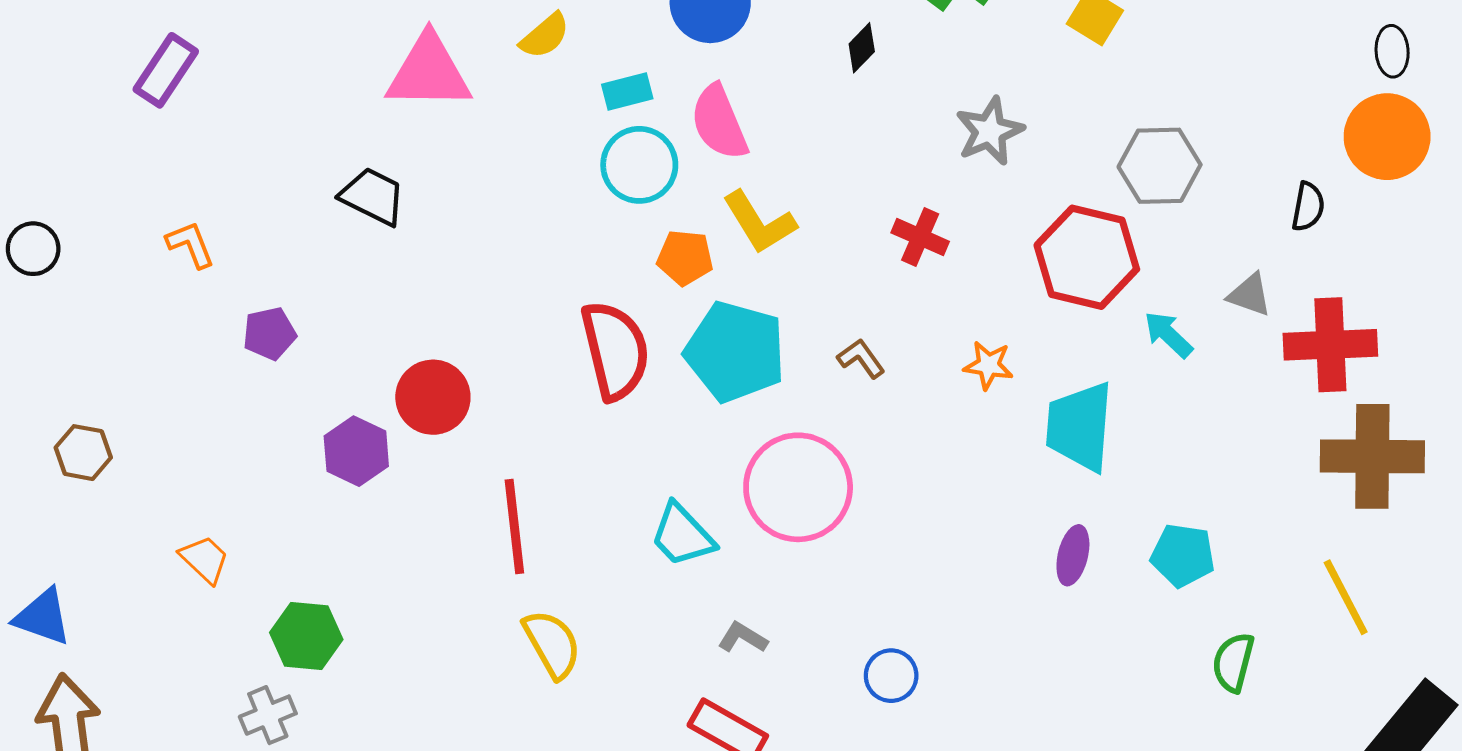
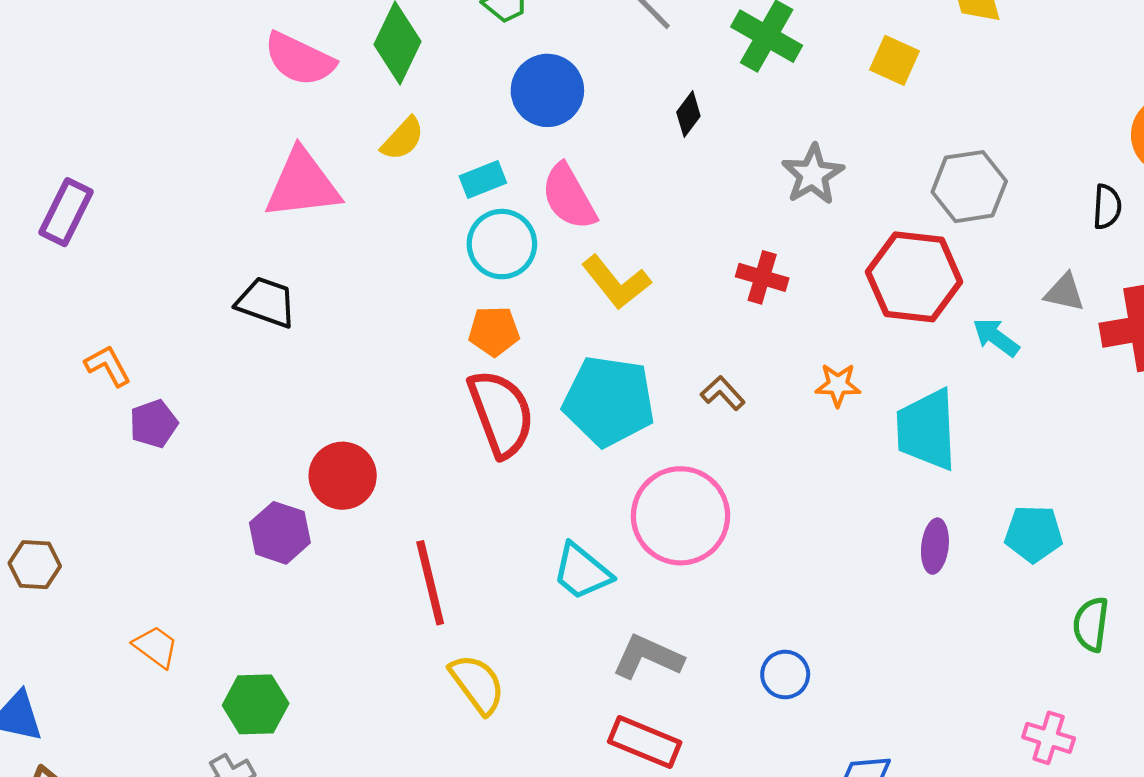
orange pentagon: (685, 258) -> (494, 331), moved
purple pentagon: (269, 334) -> (154, 424), moved
gray L-shape: (743, 638) -> (648, 657), size x1.6

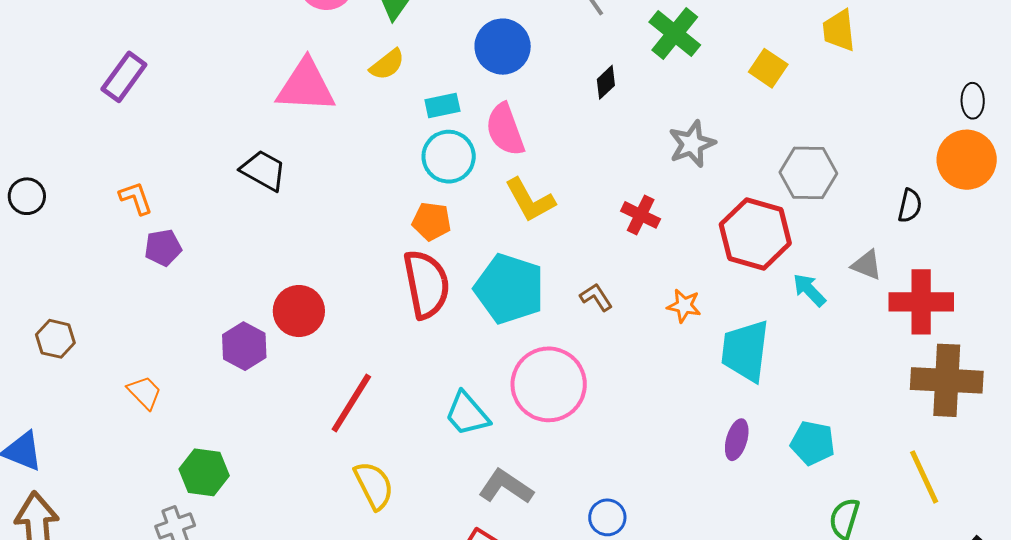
red line: (430, 583) -> (351, 403), turned 36
orange trapezoid: (156, 647) -> (144, 392), moved

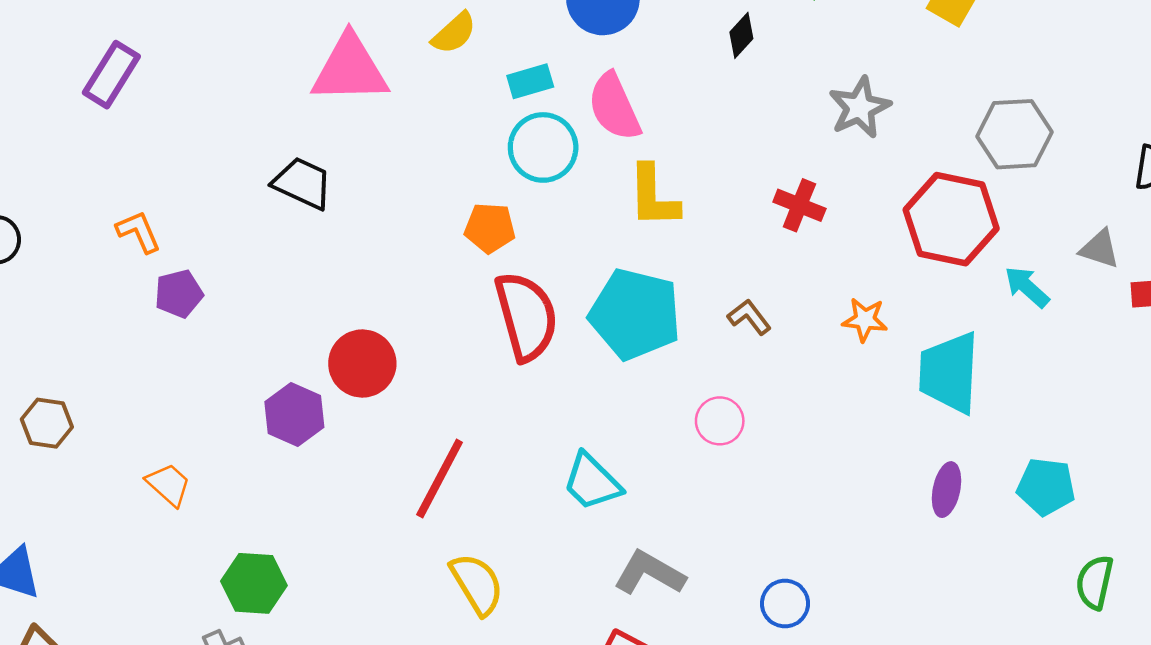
yellow L-shape: (530, 200) -> (653, 196), turned 32
orange pentagon: (431, 221) -> (490, 228), moved
pink circle: (549, 384) -> (720, 421), moved, size x0.5

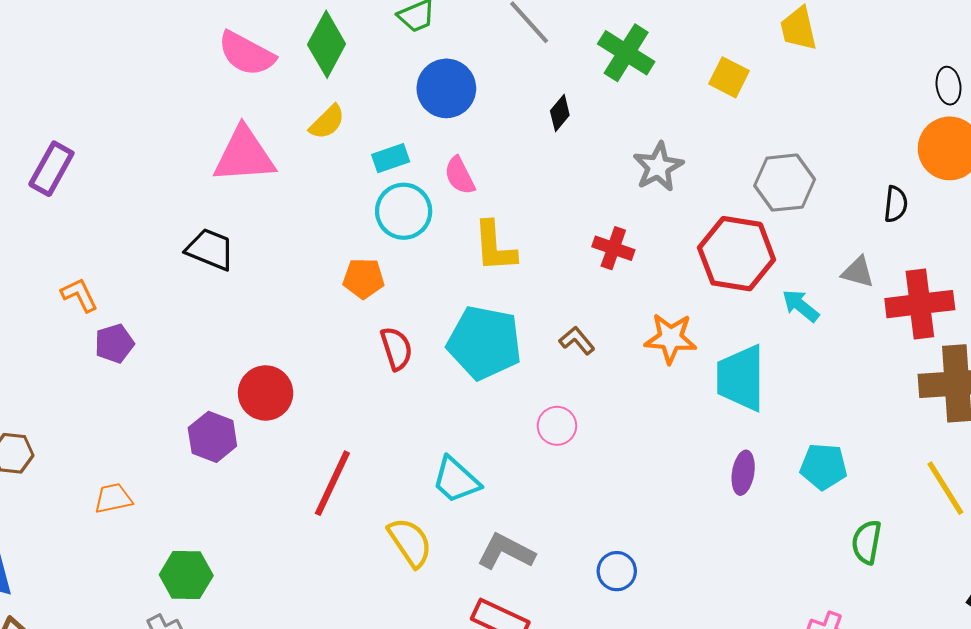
pink semicircle: (614, 107) -> (460, 176), size x0.7
red semicircle: (526, 316) -> (396, 349), size x0.6
orange star: (865, 320) -> (671, 338), size x1.4
orange trapezoid: (168, 485) -> (113, 498), turned -51
yellow semicircle: (477, 584) -> (410, 542), moved

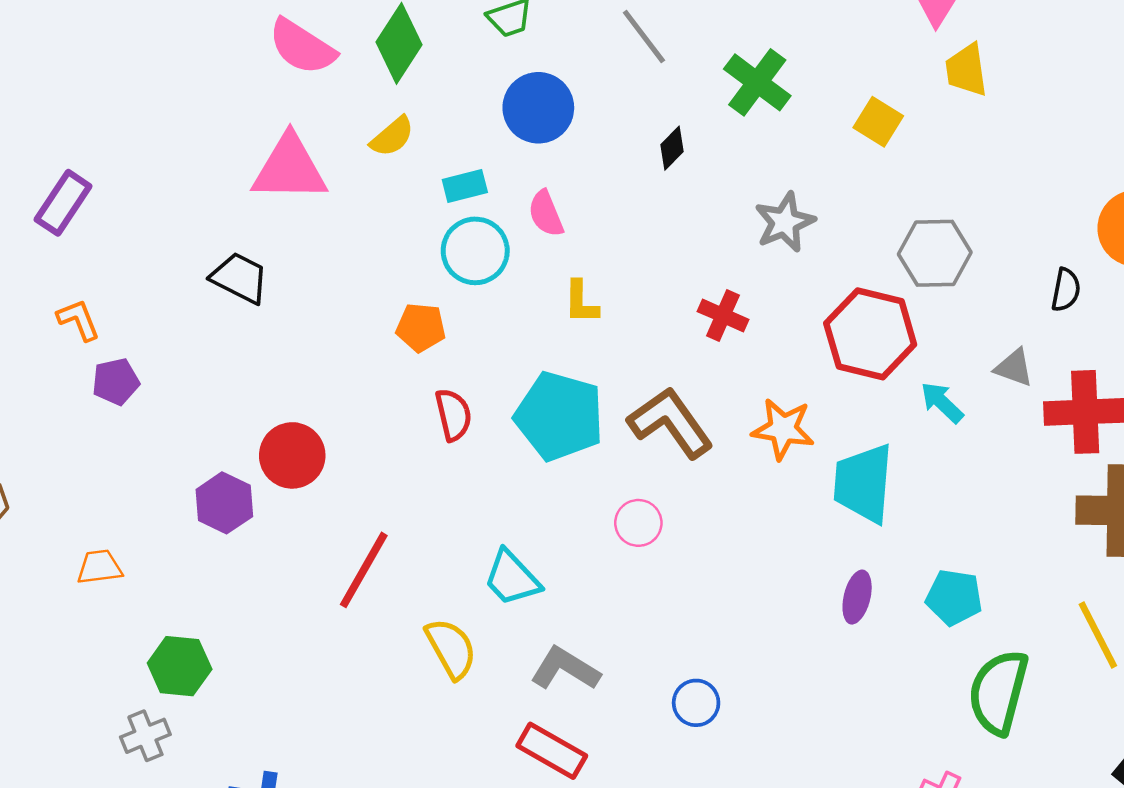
purple rectangle: (51, 169) -> (63, 203), moved
yellow L-shape: (495, 247) -> (581, 302), size x0.7
brown L-shape: (577, 341) -> (671, 423), size x2.0
green semicircle: (867, 542) -> (998, 692), size x1.6

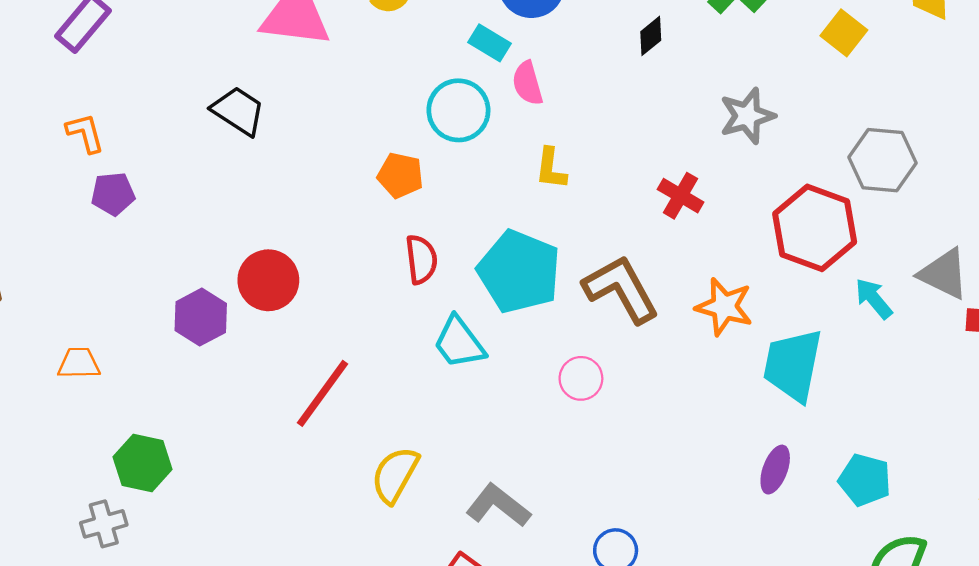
cyan rectangle: (465, 186) -> (489, 43), moved, turned 39
gray triangle: (1014, 368) -> (944, 274), size x1.4
cyan trapezoid: (512, 578) -> (459, 343), moved
yellow semicircle: (451, 648) -> (395, 475), turned -128

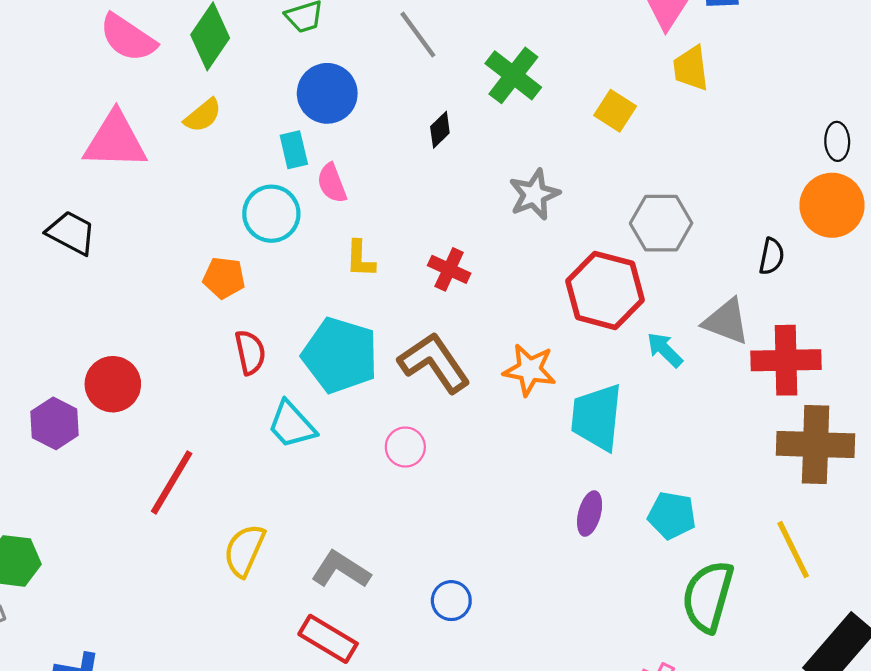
cyan rectangle: (489, 43) -> (294, 150), turned 51
red cross: (681, 196) -> (449, 269), moved

